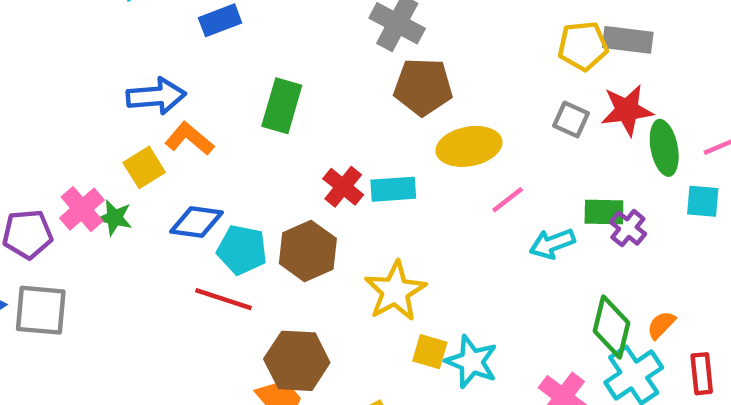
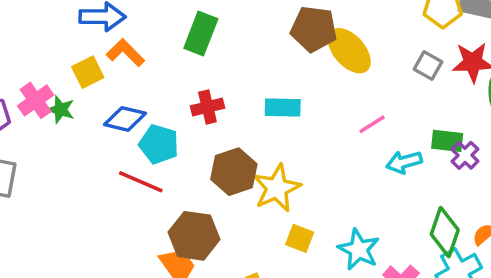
yellow ellipse: (469, 146) -> (349, 51), moved, turned 54
red cross: (343, 187) -> (207, 107), moved, turned 32
brown hexagon: (308, 251) -> (234, 172), moved
cyan star: (472, 362) -> (359, 249), moved

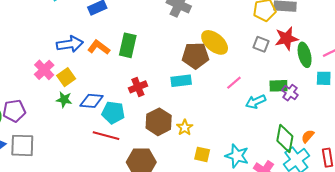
brown pentagon: (314, 29) -> (195, 56), moved
orange L-shape: (125, 53) -> (99, 47), moved
pink cross: (36, 100) -> (44, 70), moved
green star: (61, 110) -> (64, 100), moved
yellow star: (277, 188) -> (185, 128), size x0.6

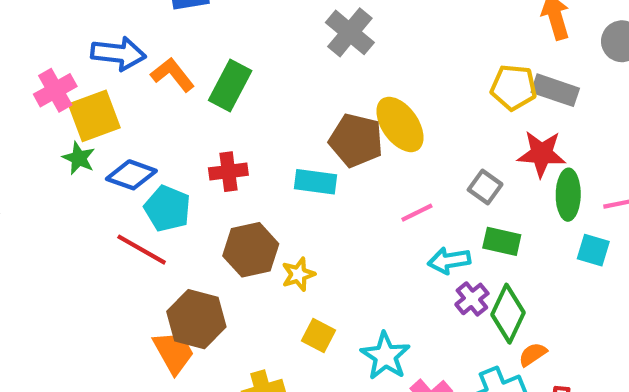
gray square: (261, 44) -> (485, 187), moved
yellow square: (66, 77) -> (94, 116), size x1.4
purple cross: (290, 93) -> (472, 299), moved
green diamond: (285, 138) -> (508, 314), moved

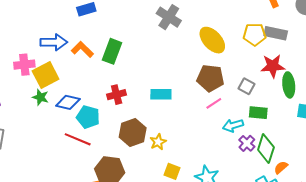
pink cross: (55, 90) -> (24, 65), turned 30
yellow ellipse: (400, 124) -> (212, 40), moved
brown pentagon: (356, 140) -> (210, 78), moved

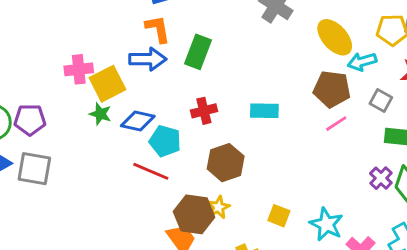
blue arrow: (54, 42) -> (148, 59), moved
orange L-shape: (82, 49) -> (158, 29), moved, turned 35
cyan arrow: (233, 125) -> (362, 62), moved
yellow star: (158, 142) -> (218, 207), moved

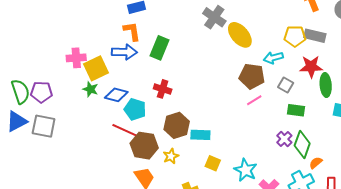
yellow ellipse: (335, 37) -> (240, 35), moved
red cross: (204, 111) -> (163, 89), turned 30
cyan rectangle: (264, 111) -> (200, 135), moved
brown hexagon: (194, 214) -> (144, 146), moved

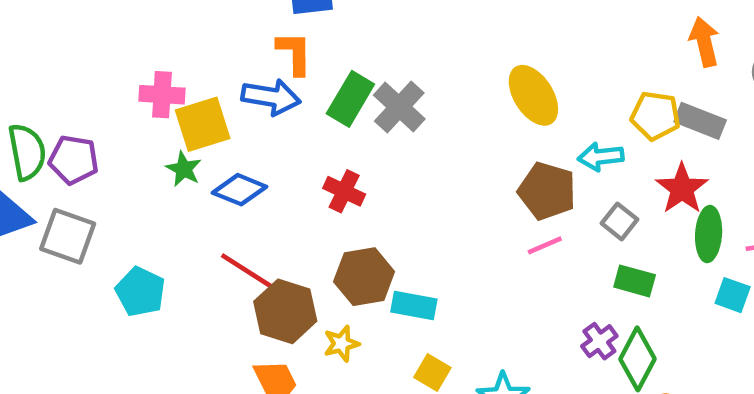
gray cross: (214, 17) -> (399, 107), moved
red star: (311, 67) -> (682, 189), turned 30
cyan pentagon: (135, 109) -> (140, 292), moved

